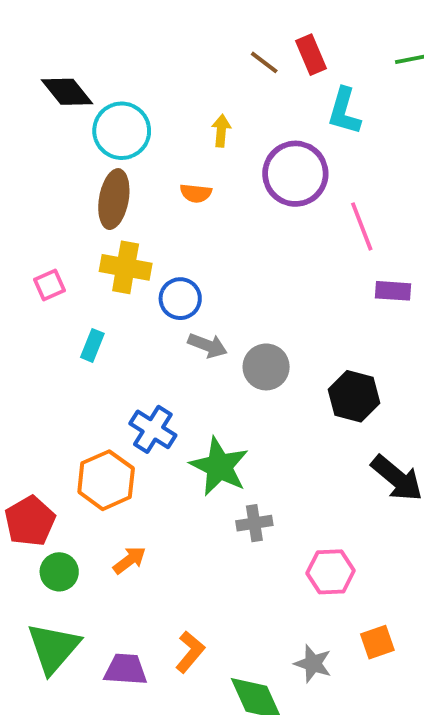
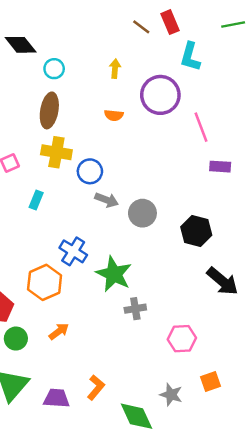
cyan circle: (122, 131) -> (54, 69), size x0.6
orange semicircle: (196, 193) -> (114, 115), moved

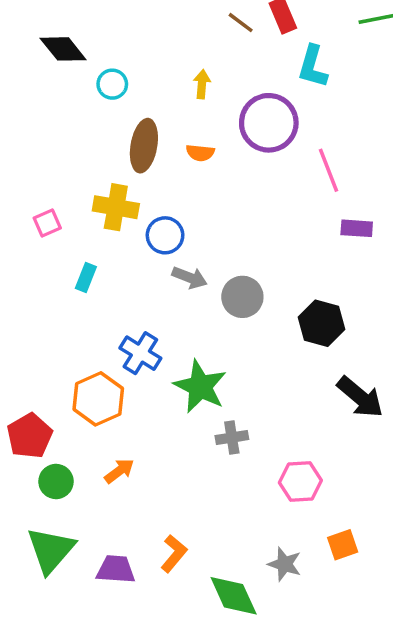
brown ellipse: (49, 110) -> (144, 146), moved

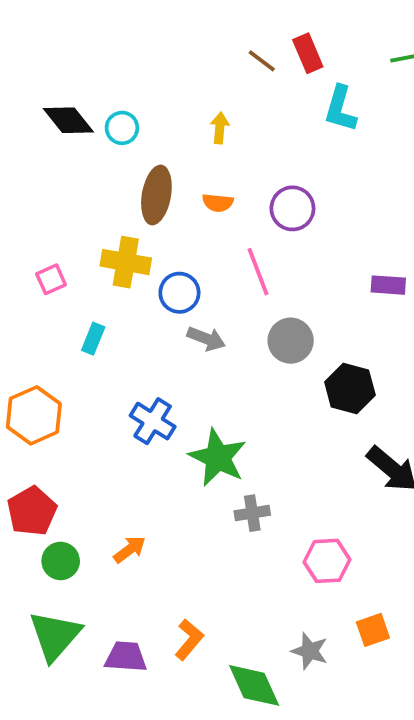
black diamond: (63, 49) -> (68, 120), moved
purple circle: (269, 123) -> (292, 208), moved, size x0.7
pink line: (329, 170) -> (258, 272), moved
gray circle: (242, 297) -> (291, 341), moved
orange hexagon: (98, 399) -> (34, 415), moved

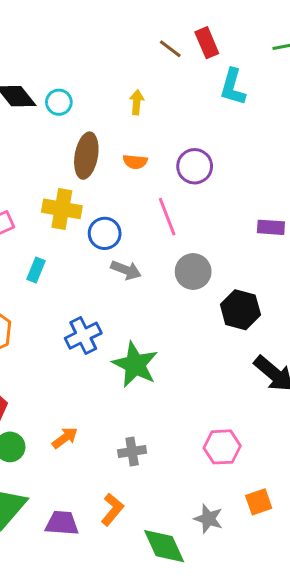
blue cross: (153, 421) -> (83, 336), turned 32
gray cross: (252, 513) -> (132, 452), moved

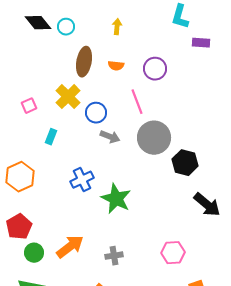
yellow cross: (62, 209) -> (68, 97), turned 35
purple rectangle: (271, 227) -> (201, 43), moved
gray circle: (193, 272) -> (154, 138), size x1.4
orange arrow: (65, 438) -> (70, 247), size x1.6

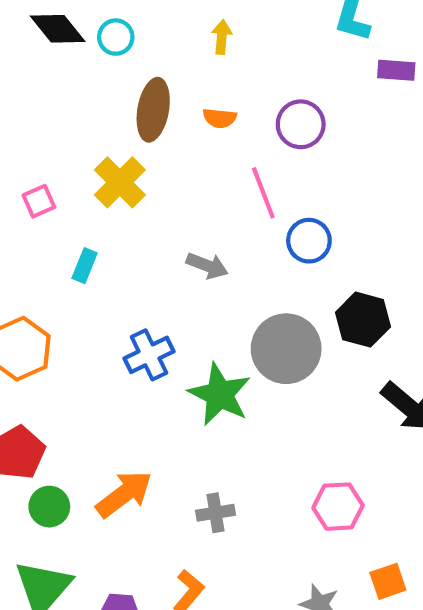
blue circle: (96, 113) -> (309, 241), moved
gray circle: (154, 138) -> (286, 349), moved

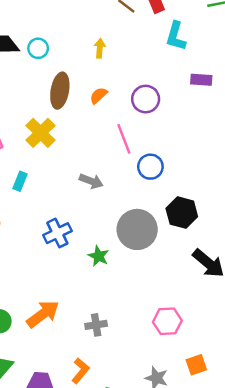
purple rectangle: (396, 70) -> (201, 80), moved
orange semicircle: (220, 118) -> (98, 95), turned 132
green star: (220, 394) -> (98, 256), size x0.6

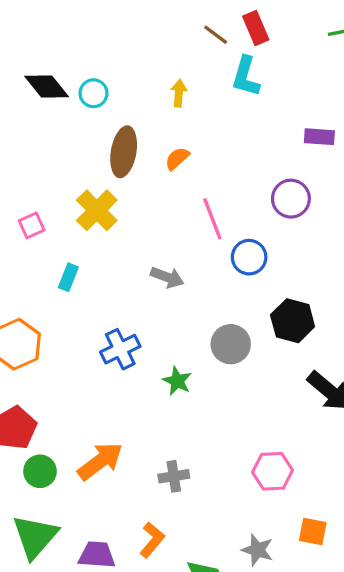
cyan L-shape: (176, 36) -> (246, 76), moved
purple circle: (146, 99) -> (291, 199), moved
gray circle: (137, 229) -> (231, 344), size x0.7
orange square: (196, 365) -> (313, 532), turned 30

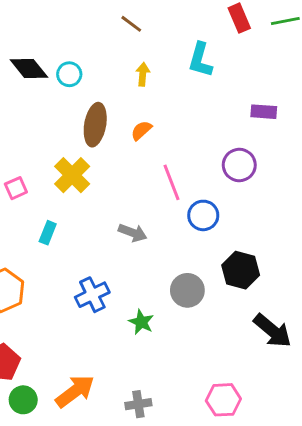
red rectangle: (256, 28) -> (239, 18), moved
brown line: (216, 35) -> (131, 24), moved

